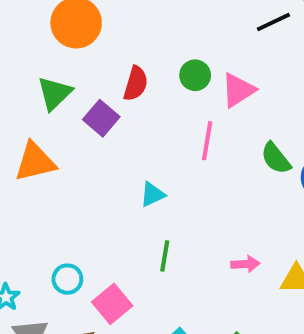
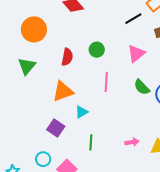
pink triangle: (238, 90) -> (136, 54), moved
purple square: (101, 118) -> (56, 128), moved
orange triangle: (35, 162) -> (63, 91), moved

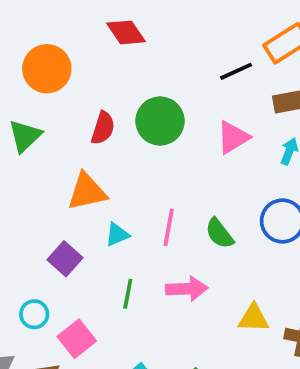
green circle: (97, 50) -> (160, 121), size x1.6
pink line: (106, 82) -> (169, 227), moved
green semicircle: (142, 87) -> (219, 233), moved
pink arrow: (132, 142) -> (187, 289), moved, size x1.5

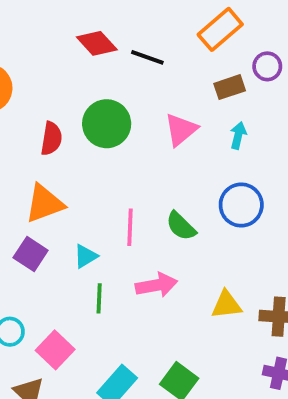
red diamond: (126, 32) -> (97, 43), moved
black line: (236, 71) -> (147, 57), moved, turned 52
cyan triangle: (117, 235) -> (86, 256), moved
purple square: (65, 259) -> (31, 254), moved

